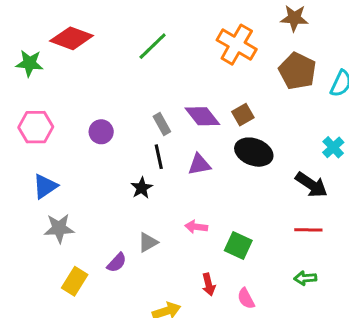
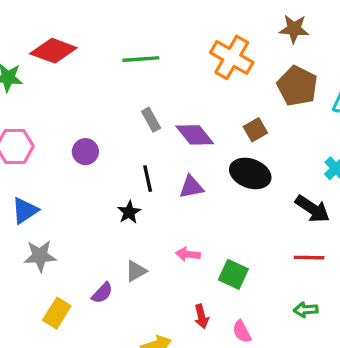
green line: (153, 46) -> (141, 59), turned 40
brown square: (243, 115) -> (255, 130), moved
gray rectangle: (162, 124) -> (151, 120), moved

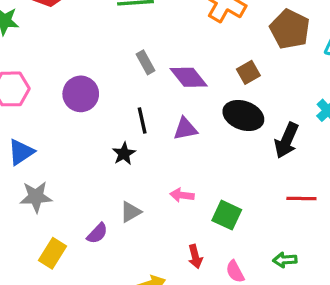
purple circle: (85, 152) -> (81, 94), size x1.4
black arrow: (312, 209) -> (287, 140), moved, turned 80
green arrow: (306, 310) -> (285, 260), moved

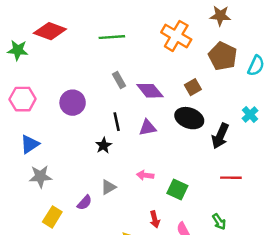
green arrow: (285, 260) -> (219, 222), turned -119

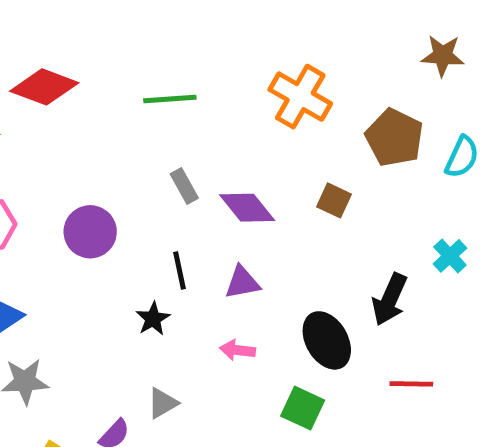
brown star: (220, 16) -> (443, 56), moved
brown square: (193, 87) -> (334, 200), turned -35
black ellipse: (189, 118) -> (327, 340), moved, turned 40
pink arrow: (145, 175) -> (237, 350), moved

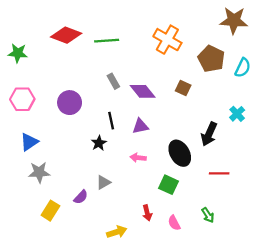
brown star: (443, 56) -> (234, 20), size x1.4
red diamond: (44, 87) -> (66, 35), moved

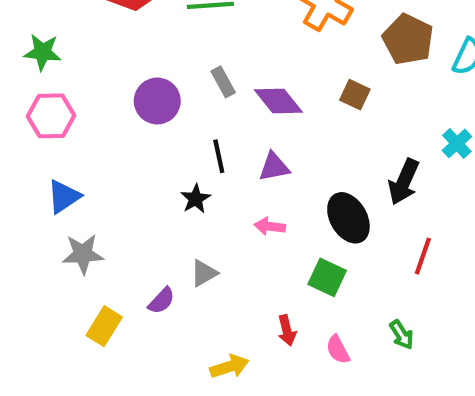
green star: (18, 53) -> (42, 52), moved
purple circle: (70, 103) -> (157, 101), moved
red line: (219, 173) -> (423, 256), turned -72

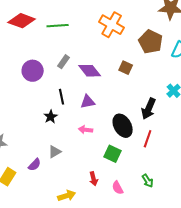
gray rectangle: (223, 82) -> (64, 62), turned 64
red line: (423, 256) -> (148, 139), moved

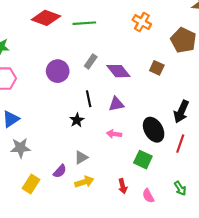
orange cross: (112, 25) -> (142, 22), size x0.7
yellow arrow: (67, 196) -> (84, 182), moved

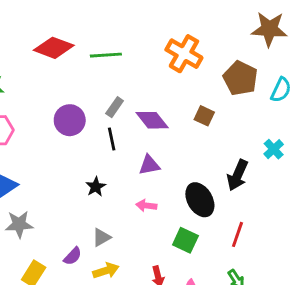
orange cross: (142, 22) -> (184, 54), size x1.4
black line: (89, 99) -> (112, 139), moved
red line: (180, 144) -> (238, 234), moved

